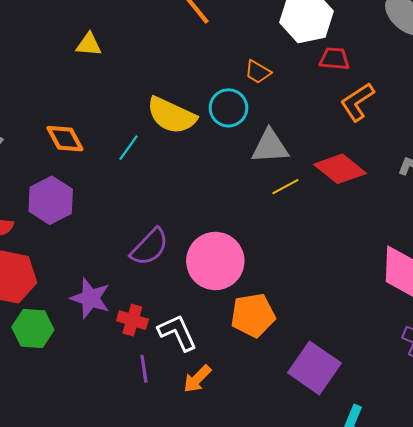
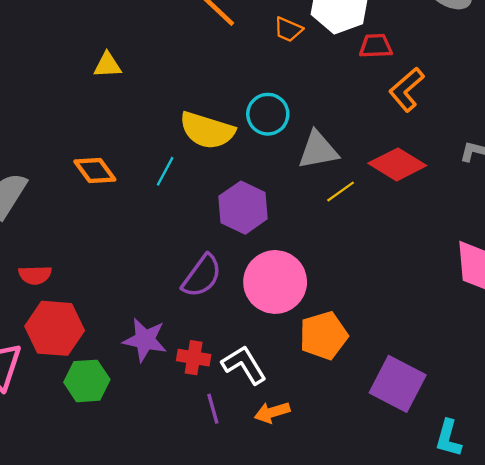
orange trapezoid: (258, 72) -> (288, 29), moved
purple hexagon: (51, 200) -> (243, 208), moved
orange arrow: (197, 379) -> (272, 412), turned 36

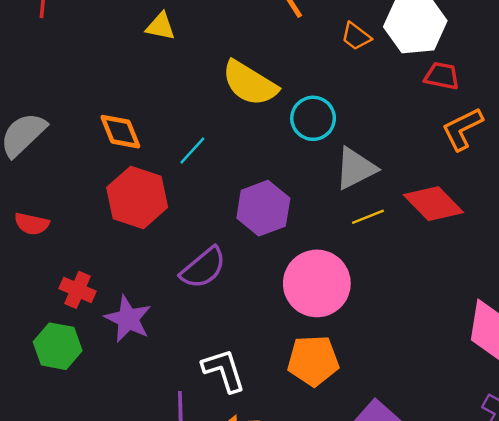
yellow semicircle: (207, 130) -> (250, 83), moved
gray triangle: (318, 150) -> (356, 168), turned -30
pink circle: (275, 282) -> (317, 283), moved
red hexagon: (55, 328) -> (137, 197), moved
red cross: (194, 358) -> (78, 290), moved

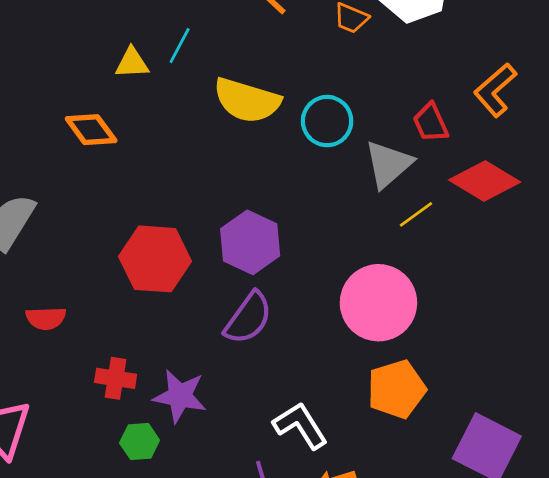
red trapezoid: (442, 76) -> (431, 123), moved, turned -111
orange diamond: (120, 132) -> (91, 130), moved
cyan line: (192, 151) -> (180, 46), moved
purple hexagon: (263, 208) -> (250, 242), moved
green hexagon: (58, 346) -> (140, 442), moved, size x0.7

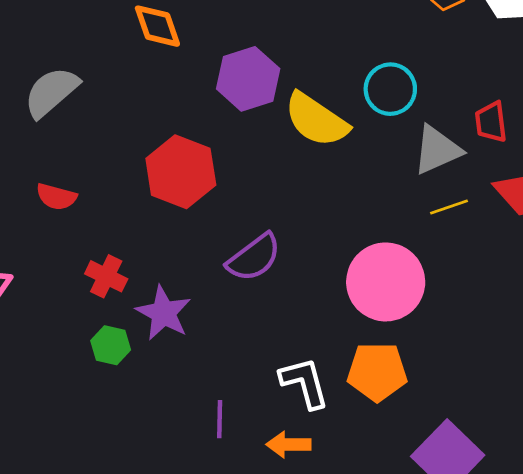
yellow semicircle: (247, 100) -> (316, 120), moved
purple hexagon: (250, 242) -> (248, 79), moved
white L-shape: (300, 426) -> (304, 383), moved

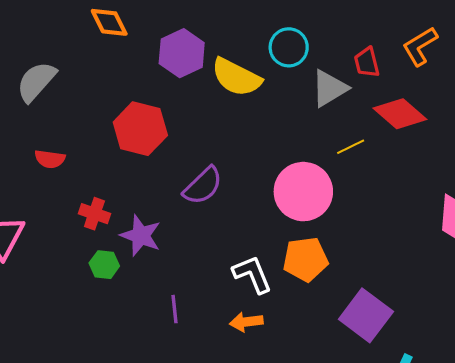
yellow line: (449, 207) -> (351, 147), moved
purple line: (220, 419) -> (174, 309), moved

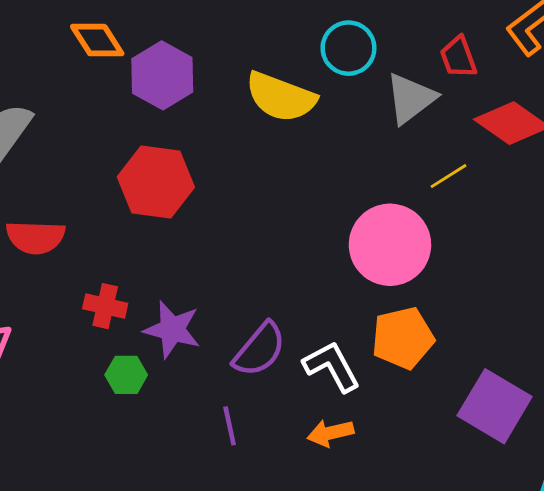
purple hexagon: (182, 53) -> (162, 75), moved
red semicircle: (50, 159) -> (36, 237), size x1.4
purple semicircle: (203, 186) -> (259, 349), moved

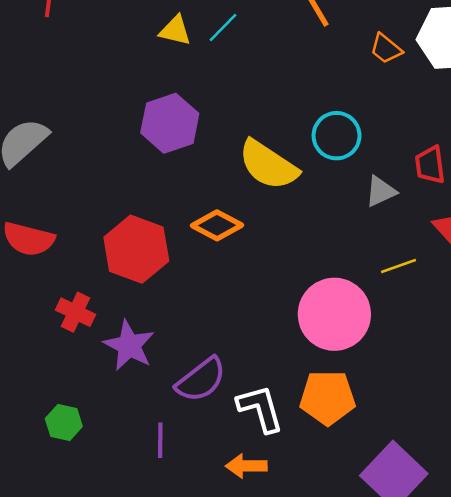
orange diamond: (97, 40) -> (217, 225), moved, turned -42
gray triangle: (411, 98) -> (381, 191), size x0.7
red hexagon: (156, 182) -> (136, 249), moved
green hexagon: (126, 375) -> (64, 422), moved

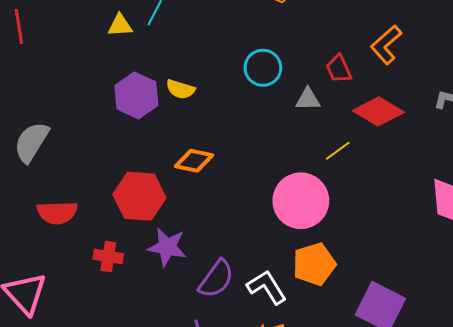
yellow semicircle: (268, 165) -> (180, 89), moved, size x0.6
gray triangle: (381, 191) -> (308, 99), turned 40
purple star: (129, 345) -> (167, 247), moved

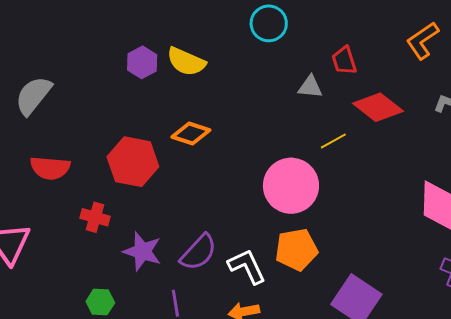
orange L-shape: (386, 45) -> (422, 41), moved
cyan circle: (263, 68) -> (269, 23), moved
yellow semicircle: (180, 89) -> (186, 62), size x1.4
purple hexagon: (136, 95) -> (142, 62), size x0.7
purple star: (167, 247) -> (142, 251), moved

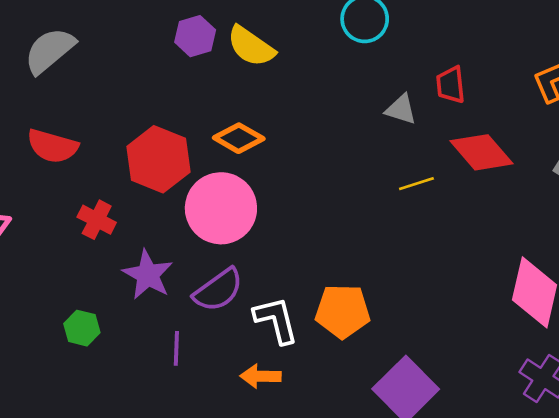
pink circle: (291, 186) -> (221, 208), moved

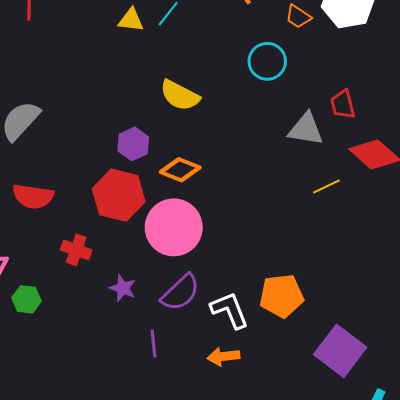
purple hexagon: (195, 36) -> (133, 144), moved
gray triangle: (401, 109) -> (306, 129), size x1.4
purple star: (148, 275) -> (123, 288), size x0.7
green hexagon: (82, 328) -> (27, 299), moved

